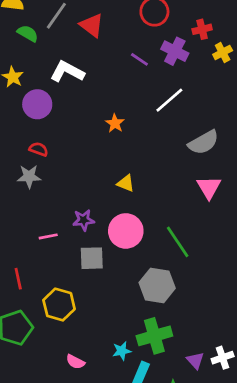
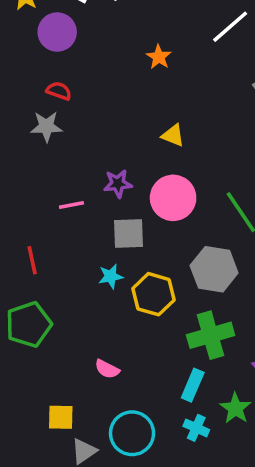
yellow hexagon: (59, 305) -> (153, 294), moved
cyan star: (122, 351) -> (111, 276), moved

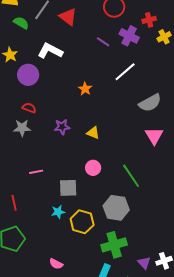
purple star: (118, 184) -> (62, 127), moved
pink circle: (173, 198) -> (93, 168), size x0.6

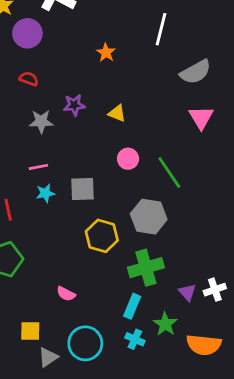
white line: (125, 72) -> (161, 29), turned -35
gray star: (22, 128) -> (41, 122), moved
pink circle: (93, 168) -> (128, 159), moved
cyan star: (58, 212) -> (45, 193), moved

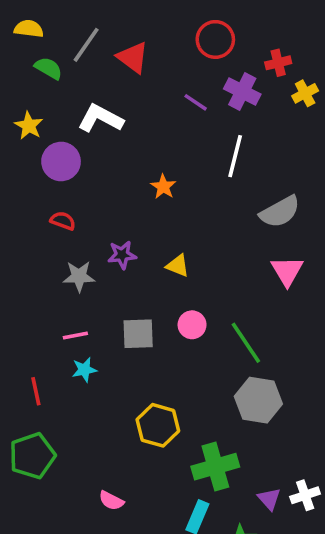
gray square: (83, 189) -> (138, 334), moved
gray hexagon: (149, 217) -> (258, 400), moved

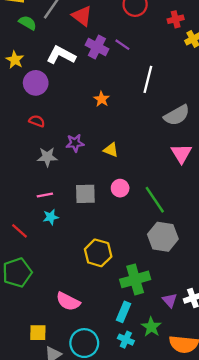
purple cross: (242, 92) -> (97, 47), moved
red line: (36, 391) -> (19, 231), turned -36
pink semicircle: (111, 501) -> (68, 301), size x1.5

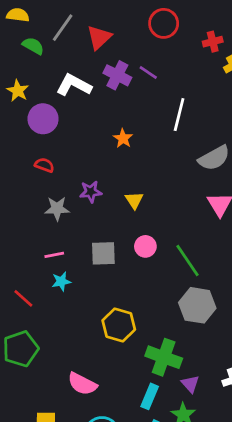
red triangle: (82, 16) -> (99, 37), turned 40
yellow triangle: (111, 150) -> (134, 200), turned 35
green cross: (135, 279) -> (164, 357), turned 36
purple triangle: (170, 300) -> (190, 384), moved

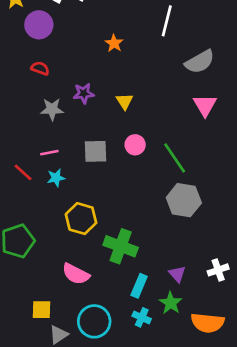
red line: (23, 298) -> (23, 172), moved
yellow hexagon: (119, 325) -> (81, 219), moved
green cross: (164, 357) -> (121, 246), moved

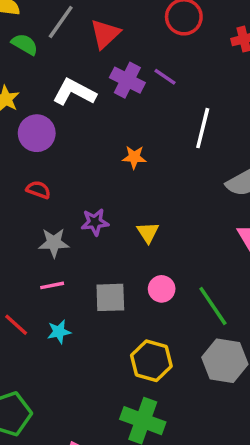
orange star: (114, 43) -> (134, 157), turned -30
pink line: (49, 153) -> (52, 285), moved
yellow hexagon: (81, 219) -> (151, 361), moved

